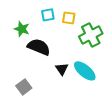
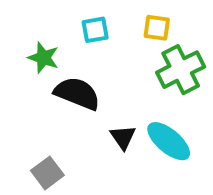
yellow square: (69, 18) -> (157, 28), moved

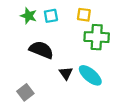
green star: (43, 58) -> (29, 16), moved
green cross: (181, 70) -> (97, 37), turned 30

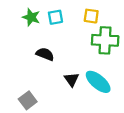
black semicircle: (41, 50) -> (45, 54), size x0.7

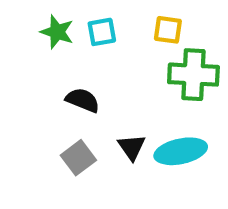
cyan ellipse: (98, 82) -> (181, 151), turned -52
gray square: (28, 100) -> (78, 158), moved

